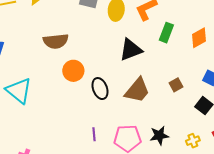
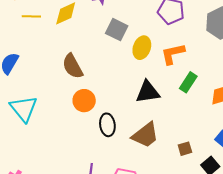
brown semicircle: (56, 41) -> (73, 66), turned 55
brown square: (176, 85) -> (185, 149), moved

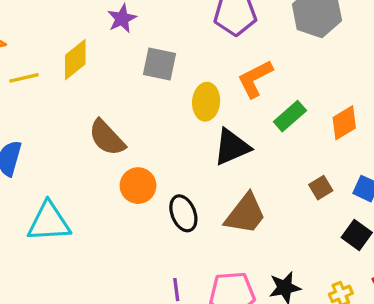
yellow ellipse: (142, 48) -> (206, 102), moved
green rectangle: (188, 82) -> (290, 116), turned 30
cyan triangle: (24, 109) -> (49, 222), turned -40
brown square: (185, 149) -> (321, 188), moved

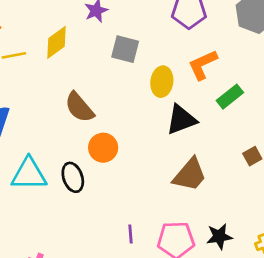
black ellipse: (183, 213) -> (73, 177), moved

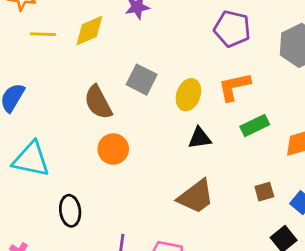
gray square: (125, 49) -> (142, 80), moved
black triangle: (181, 120) -> (200, 138), size x0.7
black ellipse: (73, 177) -> (70, 211), moved

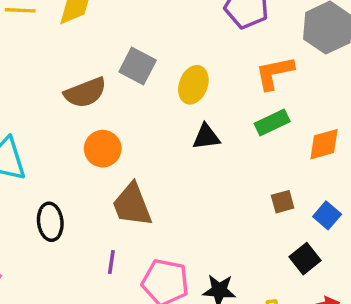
orange L-shape: (234, 87) -> (274, 73), moved
brown semicircle: (98, 102) -> (85, 93), turned -84
brown trapezoid: (196, 197) -> (132, 205), moved, turned 105

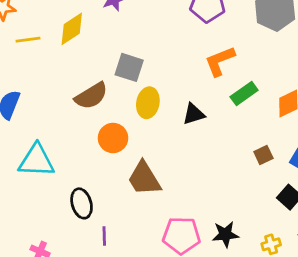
orange L-shape: (274, 73) -> (220, 61), moved
yellow ellipse: (193, 85) -> (148, 103), moved
purple line: (111, 262) -> (104, 236), moved

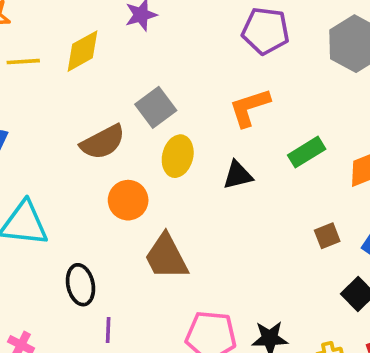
orange L-shape: (220, 61) -> (250, 107), moved
gray square: (129, 67) -> (156, 107), turned 32

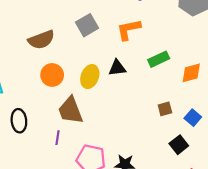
gray square: (156, 107) -> (87, 25), moved
yellow ellipse: (178, 156) -> (90, 77), moved
purple line: (108, 330) -> (57, 138), moved

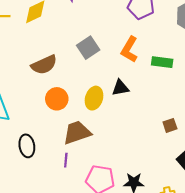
orange L-shape: (129, 30) -> (129, 49), turned -45
green rectangle: (159, 59) -> (162, 62), moved, turned 36
brown trapezoid: (70, 110) -> (77, 133), turned 96

